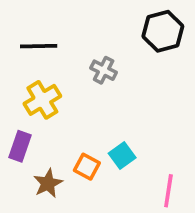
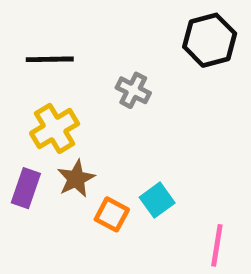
brown star: (48, 183) -> (76, 179), moved

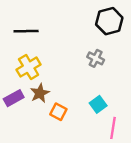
gray cross: (133, 90) -> (96, 58), moved
purple rectangle: (26, 188) -> (14, 98), turned 42
cyan square: (157, 200) -> (98, 104), moved

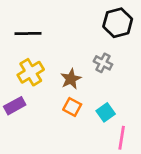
brown star: (40, 93) -> (71, 79), moved
orange square: (58, 112) -> (72, 107), moved

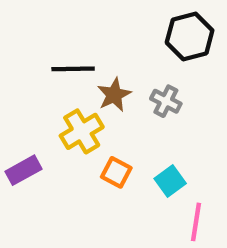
black line: (28, 33) -> (73, 69), moved
yellow cross: (31, 72) -> (82, 131), moved
brown star: (71, 79) -> (114, 95), moved

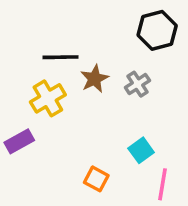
gray cross: (166, 101) -> (137, 84), turned 30
yellow cross: (82, 131) -> (48, 98), moved
orange square: (116, 172) -> (96, 179), moved

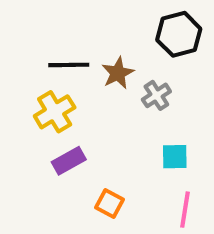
brown star: (94, 79) -> (118, 73), moved
purple rectangle: (19, 141) -> (69, 161), moved
cyan square: (141, 150) -> (175, 157), moved, turned 35

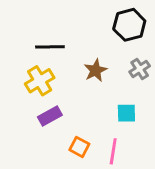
brown star: (118, 73) -> (96, 70), moved
gray cross: (156, 95) -> (140, 69), moved
pink line: (185, 210) -> (113, 151), moved

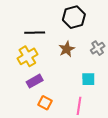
black hexagon: (129, 25) -> (74, 17), moved
orange square: (79, 147) -> (45, 103), moved

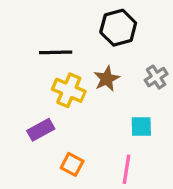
yellow cross: (27, 56) -> (69, 90), moved, turned -36
purple rectangle: (35, 81) -> (41, 130), moved

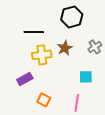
yellow cross: (69, 90) -> (42, 55), turned -30

